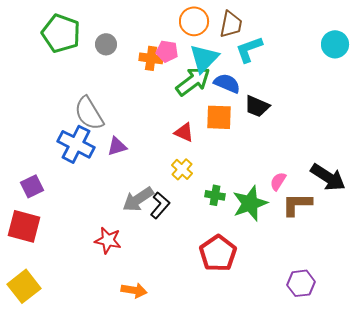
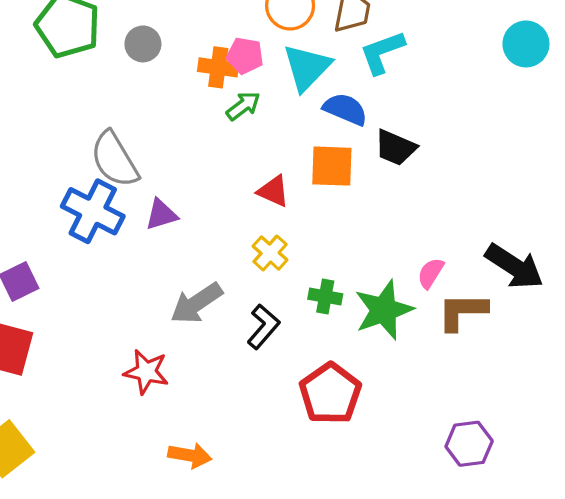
green arrow: (193, 81) -> (243, 106), moved, size x0.6
black L-shape: (160, 205) -> (263, 327), moved

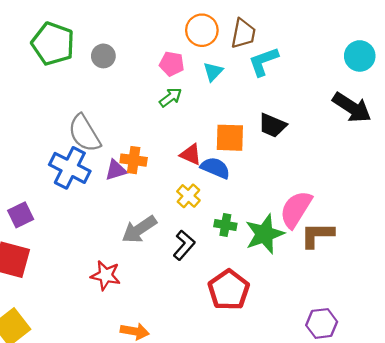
orange cross: (218, 67) -> (134, 160), moved
cyan triangle: (307, 67) -> (213, 72), size x0.6
blue semicircle: (345, 109) -> (215, 168), moved
black arrow: (514, 266) -> (352, 107), moved
pink semicircle: (431, 273) -> (296, 209), size x1.8

